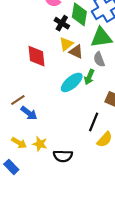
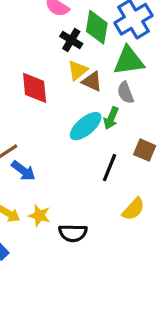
black line: (94, 122) -> (110, 168), moved

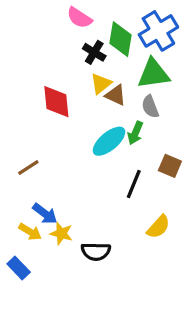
blue arrow: (23, 171) -> (45, 214), moved

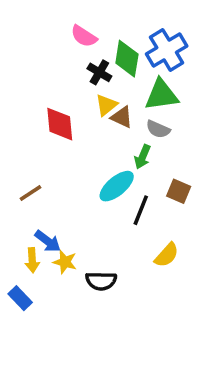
gray semicircle: (150, 107) -> (158, 129), turned -45
cyan ellipse: (109, 141) -> (117, 186), moved
yellow arrow: (30, 232) -> (32, 260), turned 55

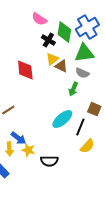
cyan ellipse: (117, 186) -> (62, 119), moved
black line: (141, 210) -> (80, 127), moved

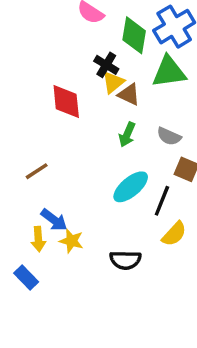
black cross: (48, 40) -> (106, 65), moved
gray semicircle: (82, 73) -> (169, 136), moved
green arrow: (73, 89) -> (127, 135), moved
black semicircle: (49, 161) -> (125, 260), moved

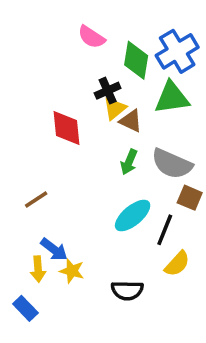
black cross: (106, 65) -> (108, 91), turned 35
gray semicircle: (169, 136) -> (172, 164), size x1.6

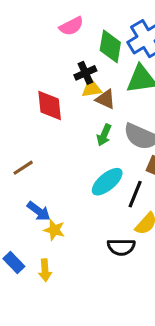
pink semicircle: (92, 37) -> (71, 26), turned -60
yellow triangle: (115, 108) -> (92, 88), turned 30
yellow arrow: (38, 269) -> (45, 270), moved
black semicircle: (127, 290) -> (121, 247), moved

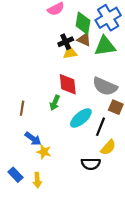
brown triangle: (106, 99) -> (84, 40), moved
red diamond: (50, 105) -> (68, 84), moved
green arrow: (104, 135) -> (55, 103), moved
brown line: (23, 168) -> (22, 108), turned -48

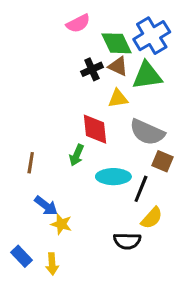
green diamond: (83, 23) -> (116, 43), turned -35
yellow triangle: (70, 53) -> (118, 98), moved
cyan ellipse: (81, 118) -> (113, 177), turned 40

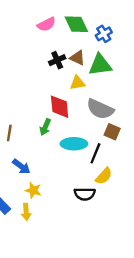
blue cross: (152, 36) -> (104, 34), size x0.6
green diamond: (116, 43) -> (76, 24), moved
yellow star: (61, 224) -> (33, 190), moved

